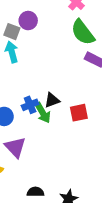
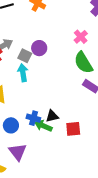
blue cross: (30, 105) -> (33, 118), turned 32
green arrow: (43, 113) -> (43, 126), turned 138

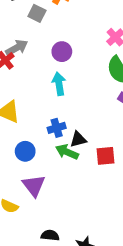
gray square: (25, 56) -> (37, 13), moved
cyan arrow: (23, 73) -> (59, 84), moved
blue cross: (33, 118) -> (57, 128), moved, turned -32

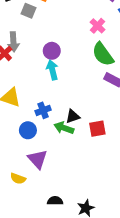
gray arrow: (17, 48) -> (13, 42), turned 120
purple circle: (62, 52) -> (52, 51), moved
blue cross: (57, 128) -> (43, 110), moved

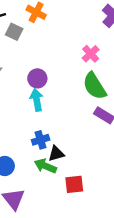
blue cross: (43, 110) -> (41, 140), moved
red square: (97, 129) -> (74, 184), moved

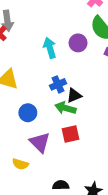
purple circle: (37, 78) -> (78, 43), moved
red square: (74, 184) -> (70, 134), moved

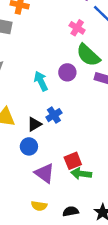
black triangle: (74, 95) -> (34, 124), moved
green arrow: (65, 108) -> (81, 174), moved
yellow semicircle: (20, 164) -> (39, 206), moved

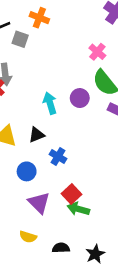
blue cross: (54, 115) -> (58, 156), moved, turned -35
black triangle: (34, 124) -> (37, 135), moved
red square: (73, 161) -> (71, 194), turned -30

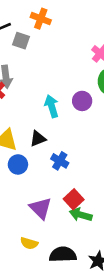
blue circle: (27, 171) -> (18, 164), moved
black semicircle: (61, 248) -> (63, 255), size x1.5

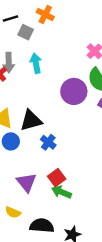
purple circle: (82, 101) -> (74, 91), size x1.5
cyan arrow: (52, 106) -> (36, 63), moved
black triangle: (38, 139) -> (31, 120), size x1.5

